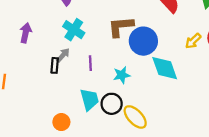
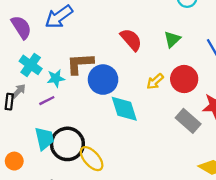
purple line: (90, 63) -> (47, 101), turned 64
cyan star: (122, 75) -> (56, 78), moved
black circle: (112, 104) -> (67, 144), size x1.5

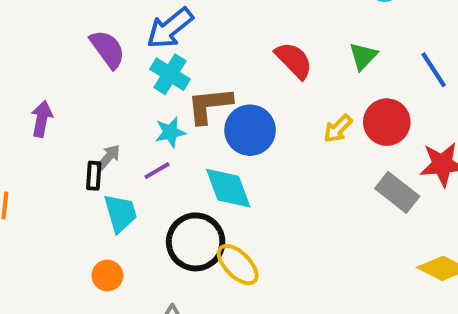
cyan cross: (31, 65) -> (170, 74), moved
cyan diamond: (124, 109) -> (228, 188), moved
cyan trapezoid: (44, 139) -> (120, 213), moved

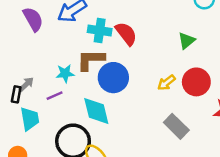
red semicircle: (294, 60) -> (126, 34), moved
cyan cross: (170, 74) -> (100, 30), moved, turned -30
gray rectangle: (397, 192) -> (176, 126), moved

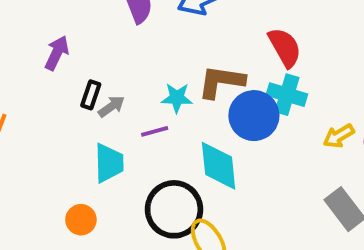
cyan cross: (100, 30) -> (287, 95), moved
black rectangle: (16, 94) -> (91, 95), moved

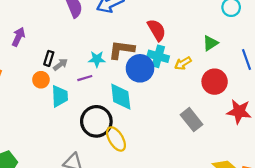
purple arrow: (57, 53) -> (18, 37), moved
yellow arrow: (339, 136) -> (183, 63), moved
orange circle: (81, 220) -> (41, 80), moved

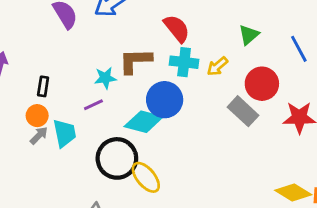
gray arrow: (60, 65) -> (39, 135), moved
blue circle: (140, 68) -> (165, 100), moved
cyan diamond: (121, 97) -> (144, 122), turned -60
gray rectangle: (191, 120) -> (243, 111), moved

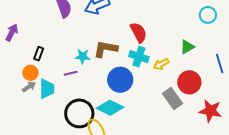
cyan diamond: (144, 122) -> (110, 108), moved

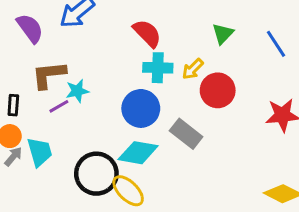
brown L-shape: (106, 49) -> (49, 75), moved
purple line: (71, 73) -> (59, 106), moved
red circle: (189, 82) -> (218, 90), moved
gray rectangle: (172, 99) -> (186, 134), moved

